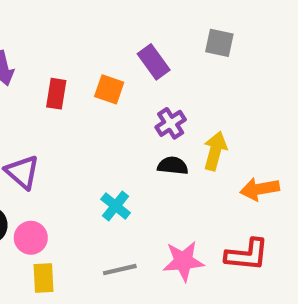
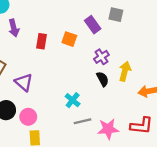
gray square: (219, 43) -> (116, 15), moved
black semicircle: (173, 166) -> (103, 79), turned 56
gray line: (120, 270) -> (83, 121), moved

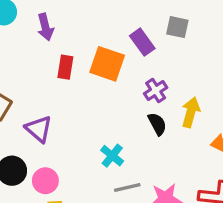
purple arrow: (14, 28) -> (45, 27), moved
orange square: (69, 39) -> (107, 64), size x1.5

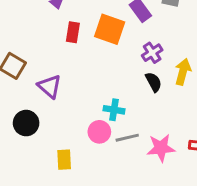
cyan cross: (112, 156) -> (114, 110), turned -30
pink circle: (45, 181) -> (99, 132), moved

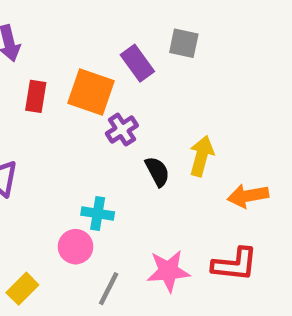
purple cross: (152, 53) -> (122, 130), moved
gray line: (127, 138) -> (109, 289), moved, turned -50
yellow rectangle: (64, 160) -> (22, 289), turned 48

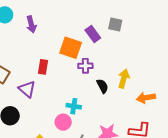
red rectangle: (36, 96) -> (43, 67), moved
purple cross: (122, 130) -> (85, 66), turned 32

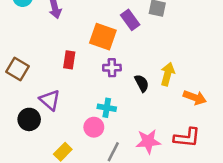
purple cross: (85, 66) -> (112, 68), moved
purple triangle: (27, 89) -> (50, 100), moved
orange arrow: (146, 98) -> (195, 97), turned -150

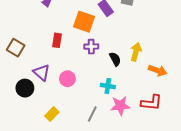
cyan cross: (107, 108) -> (108, 86), moved
pink circle: (94, 127) -> (67, 79), moved

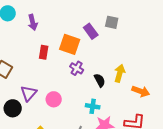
red rectangle: (57, 40) -> (44, 52), moved
purple cross: (91, 47) -> (77, 68), turned 32
purple triangle: (41, 73) -> (29, 93), turned 30

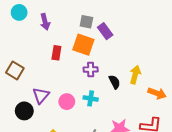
gray square: (112, 22) -> (86, 22), moved
purple cross: (77, 68) -> (91, 69), turned -32
cyan cross: (93, 106) -> (91, 98), moved

